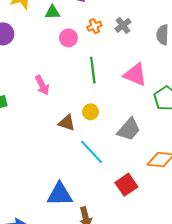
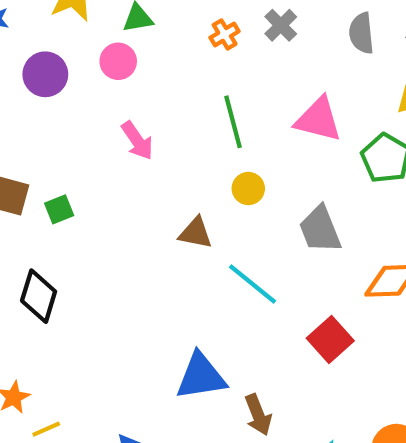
pink circle: (68, 38) -> (118, 61), moved
pink arrow: (42, 85) -> (137, 141), moved
yellow circle: (90, 112) -> (248, 188), moved
gray trapezoid: (129, 129) -> (320, 229), turned 125

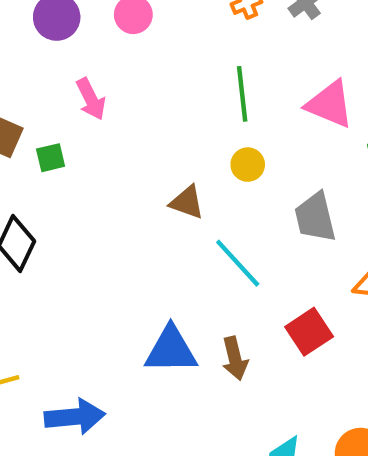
pink arrow: (137, 141) -> (91, 99), moved
brown arrow: (258, 415) -> (235, 359), moved

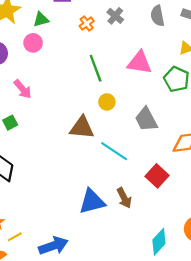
brown triangle: (187, 202) -> (82, 128), size x1.4

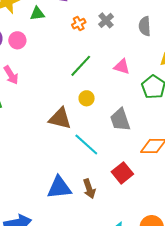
pink circle: (33, 43) -> (17, 40), moved
pink triangle: (139, 63) -> (122, 67), size x0.7
green line: (96, 68) -> (81, 66), turned 55

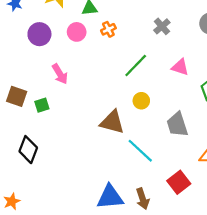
gray cross: (106, 20) -> (162, 26), moved
orange cross: (79, 24) -> (108, 29), moved
pink circle: (17, 40) -> (77, 32), moved

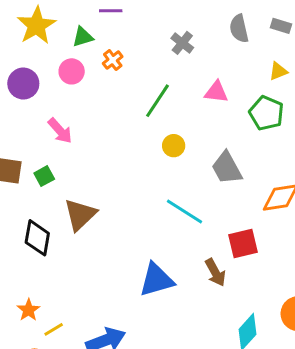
brown triangle: (112, 122) -> (80, 215), moved, turned -48
red square: (179, 182) -> (243, 244), turned 35
brown arrow: (143, 199) -> (215, 272), moved

